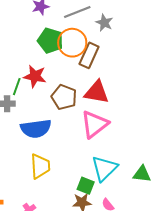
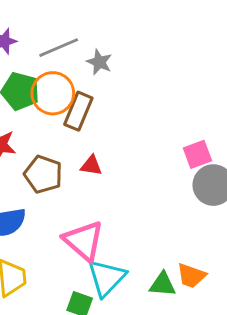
red triangle: (97, 92) -> (91, 165), size x0.6
pink triangle: (95, 124) -> (84, 241), moved, turned -40

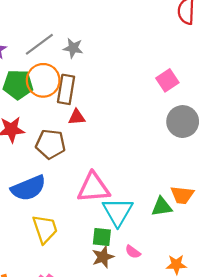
pink square: (197, 154) -> (167, 80), moved
red triangle: (91, 165) -> (77, 117), moved
pink triangle: (84, 241) -> (93, 188), turned -32

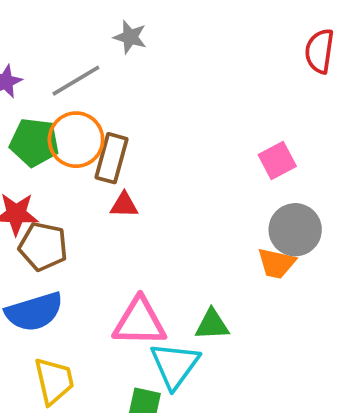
gray star: (73, 48) -> (130, 37), moved
brown pentagon: (51, 144) -> (43, 246), moved
orange trapezoid: (182, 195) -> (276, 263), moved
green triangle: (162, 207) -> (212, 325), moved

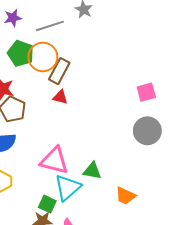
orange trapezoid: (276, 263) -> (126, 196), moved

